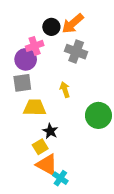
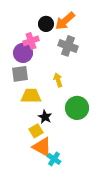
green circle: (98, 115) -> (77, 108), moved

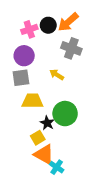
pink cross: (31, 41) -> (29, 29), moved
yellow arrow: (58, 80) -> (57, 75), moved, turned -40
green circle: (77, 108) -> (65, 114), moved

